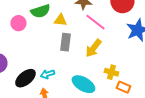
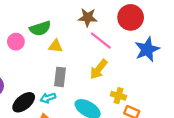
yellow triangle: (60, 20) -> (56, 46), moved
gray rectangle: (65, 42) -> (60, 77), moved

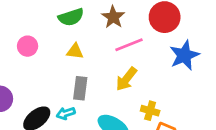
brown star: (88, 17) -> (113, 17), turned 30
green semicircle: (40, 28) -> (71, 17), moved
pink line: (101, 41) -> (129, 45), turned -60

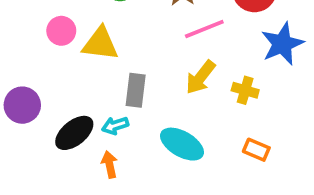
yellow triangle: (75, 51) -> (100, 44), moved, size x1.5
yellow cross: (150, 111) -> (245, 90), moved

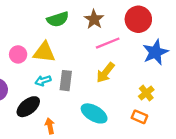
pink circle: (61, 31) -> (18, 54), moved
yellow cross: (245, 90) -> (146, 93), moved, turned 35
cyan arrow: (115, 126) -> (43, 81), moved

